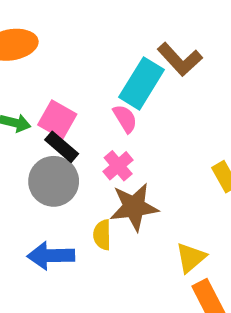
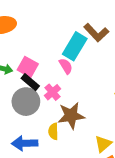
pink cross: (118, 166) -> (52, 92), moved

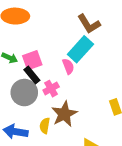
brown L-shape: (96, 33) -> (89, 24), moved
pink square: (28, 67) -> (32, 60), turned 30
brown star: (71, 116) -> (64, 114), turned -30

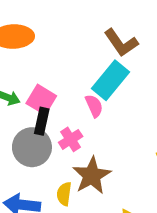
pink square: (32, 60) -> (41, 100), turned -36
black rectangle: (32, 75) -> (42, 121), turned 54

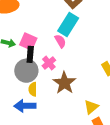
yellow semicircle: (64, 194) -> (33, 89), moved

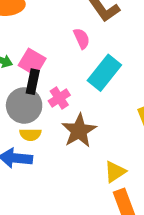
cyan rectangle: (68, 24) -> (104, 73), moved
pink semicircle: (60, 41) -> (82, 38), moved
yellow semicircle: (33, 89) -> (30, 135), turned -96

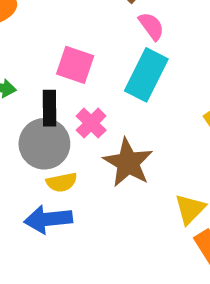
pink semicircle: (82, 38) -> (151, 26), moved
pink square: (32, 62) -> (75, 65), moved

